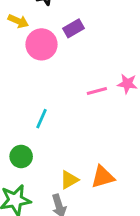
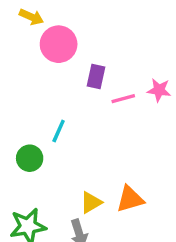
purple rectangle: (74, 28) -> (96, 77), moved, turned -48
green circle: (21, 156) -> (30, 158), moved

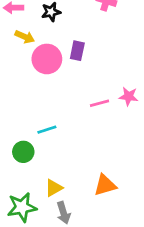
purple rectangle: (96, 77) -> (77, 51), moved
cyan line: (59, 131) -> (47, 130), turned 48
yellow triangle: (91, 202) -> (54, 188), moved

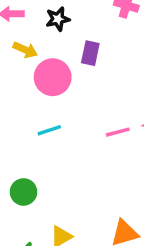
purple rectangle: (77, 51) -> (90, 53), moved
cyan line: (47, 130) -> (49, 130), moved

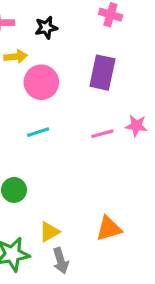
yellow arrow: (25, 50) -> (16, 56), turned -30
purple rectangle: (90, 53) -> (102, 73), moved, size x1.5

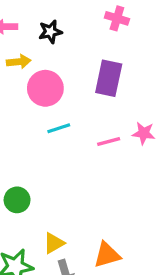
cyan line: (38, 132) -> (59, 128), moved
orange triangle: (109, 229) -> (107, 255), moved

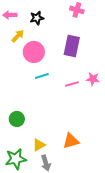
yellow arrow: (19, 62) -> (18, 36), turned -40
orange triangle: (107, 255) -> (71, 141), moved

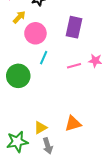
cyan line: (42, 76) -> (44, 58), turned -48
green circle: (17, 119) -> (18, 76), moved, size x1.5

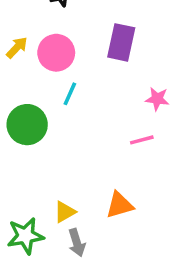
yellow arrow: (19, 17) -> (17, 48), moved
pink line: (74, 66) -> (142, 140), moved

